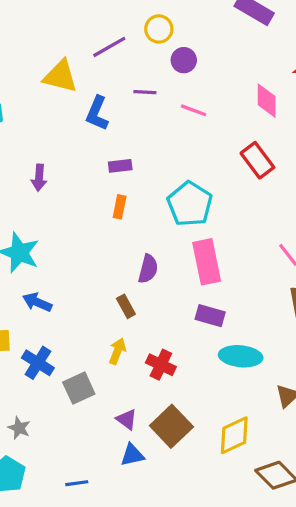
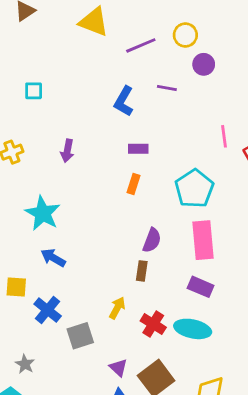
yellow triangle: (60, 76) -> (94, 22), moved
pink line: (194, 110) -> (224, 136), moved, turned 55
brown rectangle: (126, 306) -> (142, 271), moved, turned 30
cyan ellipse: (241, 356) -> (193, 329), moved

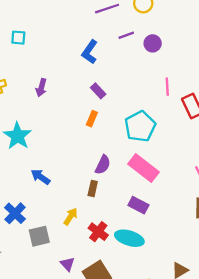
purple circle: (204, 64) -> (153, 43), moved
purple line: (167, 88) -> (126, 35), moved, turned -35
purple rectangle: (138, 149) -> (98, 91), turned 42
pink rectangle: (203, 240) -> (144, 168), turned -52
blue arrow: (53, 258) -> (40, 177), moved

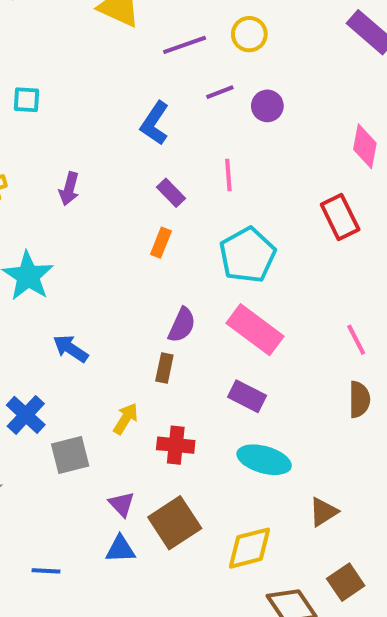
pink line: (167, 87) -> (228, 175), moved
red cross: (98, 232) -> (176, 445), turned -30
cyan ellipse: (129, 238) -> (264, 460), moved

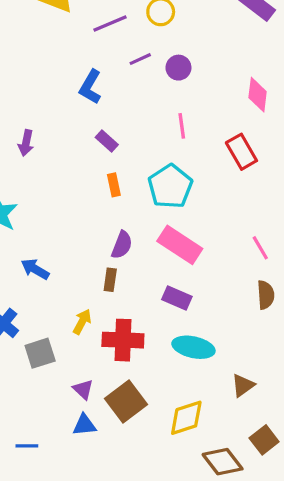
pink line: (228, 175) -> (182, 126), moved
orange rectangle: (161, 243) -> (114, 185), moved, turned -30
red cross: (176, 445) -> (123, 340), size x1.4

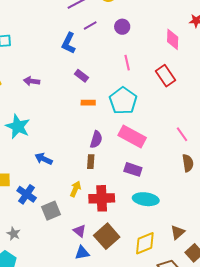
purple line: (140, 59) -> (90, 26), moved
purple arrow: (26, 143) -> (32, 81), turned 91
orange rectangle: (114, 185) -> (88, 103), turned -72
brown triangle: (243, 385) -> (178, 232), moved

